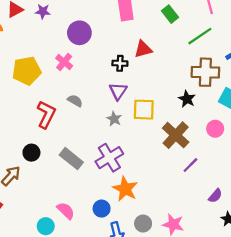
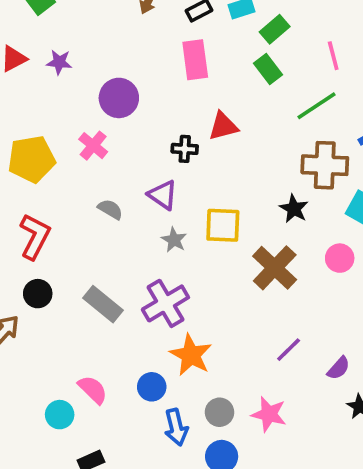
purple triangle: (118, 91) -> (163, 195), moved, turned -30
red L-shape: (46, 114) -> (35, 236), moved
purple line: (190, 165) -> (289, 350), moved

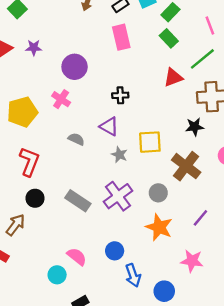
red triangle: (223, 126) -> (173, 77), moved
black star: (294, 209) -> (195, 127), turned -30
orange star: (191, 355) -> (159, 227), moved
gray circle: (219, 412) -> (158, 193), moved

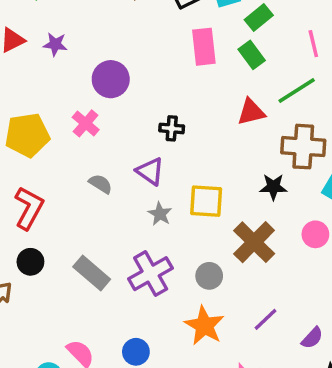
pink rectangle: (121, 37) -> (204, 47), moved

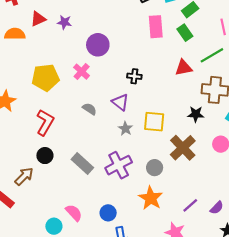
purple line: (266, 319) -> (190, 205), moved

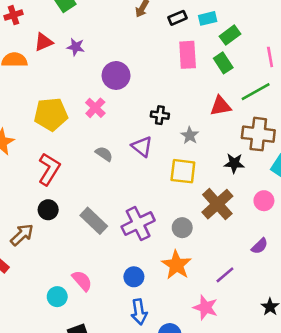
gray star: (125, 129) -> (190, 135), moved
purple semicircle: (217, 208) -> (260, 246), moved
blue circle: (108, 213) -> (134, 277), moved

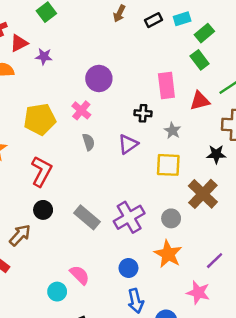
red triangle: (44, 42) -> (19, 43), moved
purple star: (76, 47) -> (44, 56), moved
pink rectangle: (188, 55) -> (166, 86), moved
purple triangle: (142, 147) -> (128, 144), turned 50
gray semicircle: (104, 154) -> (89, 142), moved, turned 42

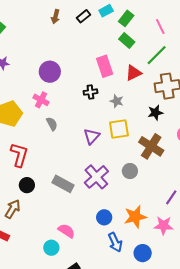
purple triangle: (128, 144) -> (92, 136), moved
orange star: (168, 254) -> (135, 217), moved, turned -30

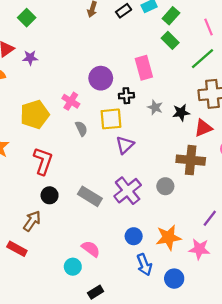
purple circle: (50, 72) -> (101, 78), moved
red triangle: (134, 73) -> (203, 128), moved
black star: (155, 113) -> (181, 113), moved
yellow square: (119, 129) -> (111, 119), moved
brown cross: (151, 146) -> (191, 160), turned -30

